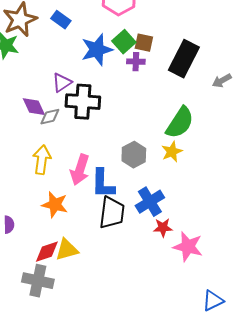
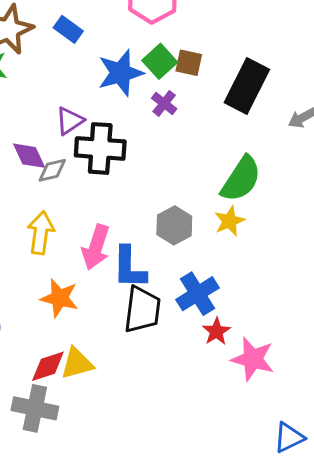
purple cross: (136, 62) -> (164, 103), moved, turned 36
red star: (163, 228) -> (216, 331), turned -30

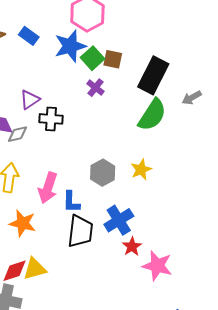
blue star: (121, 73) -> (70, 46), moved
black cross: (100, 148) -> (51, 119), size x0.7
green semicircle: (241, 179) -> (152, 115), moved
blue L-shape: (129, 268) -> (71, 202), size x0.7

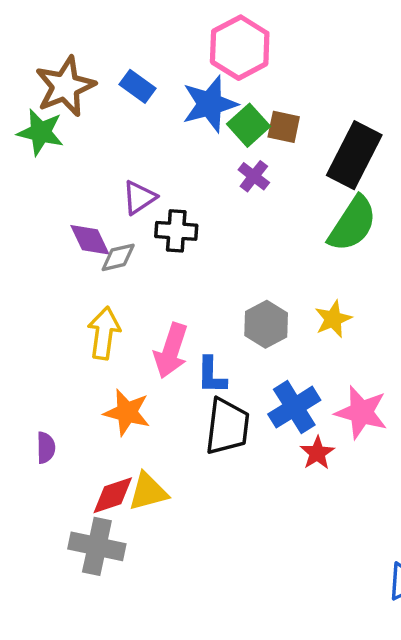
pink star: (157, 266) -> (361, 412), moved

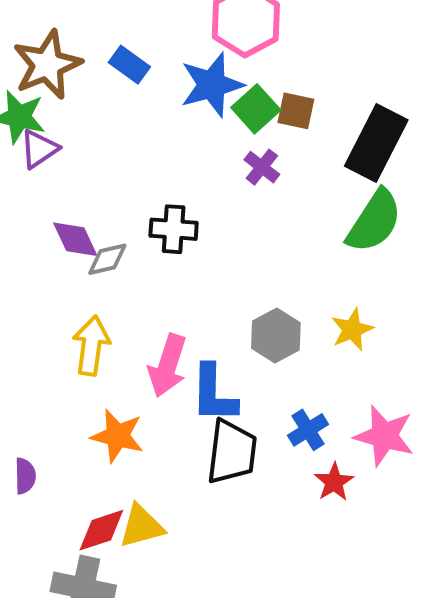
purple triangle: (139, 197) -> (39, 149), moved
blue L-shape: (211, 375) -> (214, 394), size x1.4
blue cross: (294, 407) -> (308, 430), size x0.7

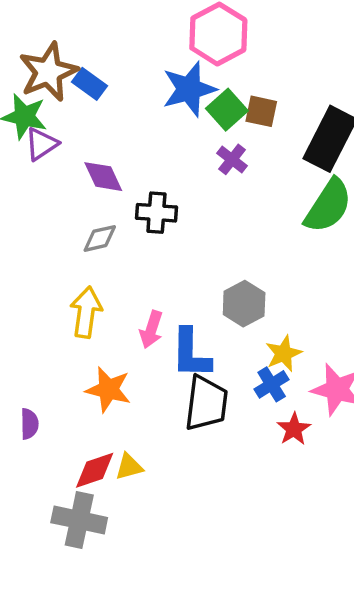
blue rectangle: (129, 65) -> (90, 84), moved
purple diamond: (75, 239) -> (103, 177), moved
yellow star: (352, 330) -> (284, 353), moved
pink arrow: (168, 366) -> (151, 329), size x0.7
yellow triangle: (141, 526) -> (129, 467), size x0.7

